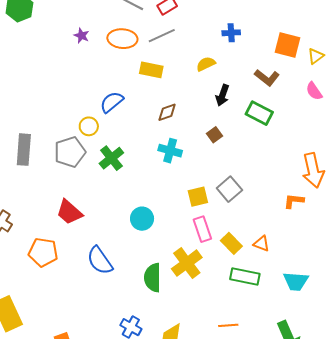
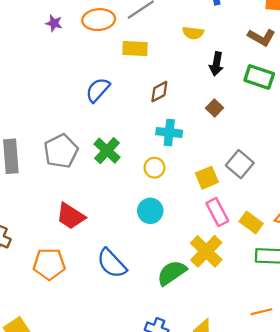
yellow semicircle: (206, 64) -> (193, 33), turned -138
yellow circle: (89, 126) -> (154, 168), moved
green semicircle: (153, 278) -> (172, 273), turned 64

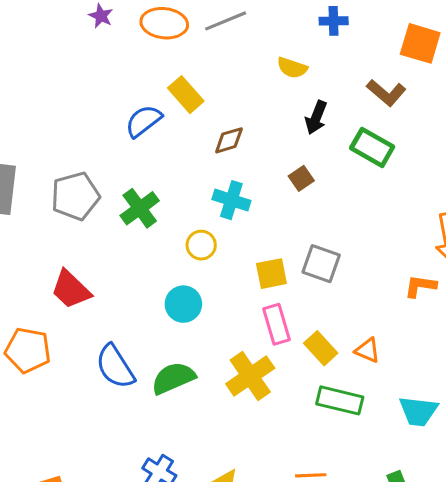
yellow rectangle: (135, 49) -> (186, 95), moved, turned 35
gray square: (240, 164) -> (321, 264), turned -32
green semicircle: (172, 273) -> (173, 378), moved

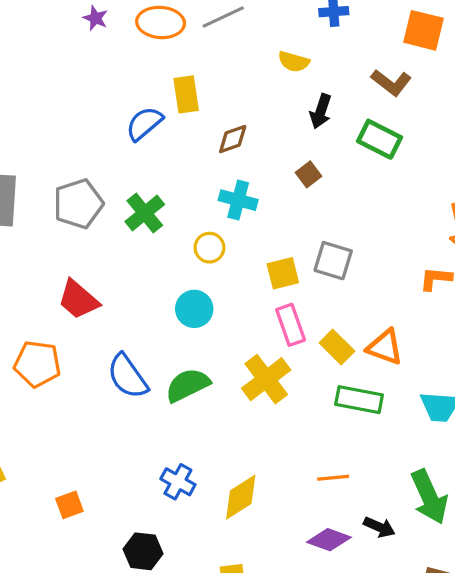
yellow rectangle: (186, 95) -> (186, 94), turned 36
orange triangle: (367, 350) -> (385, 347), size x1.4

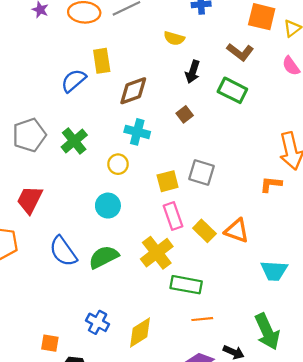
brown diamond: (233, 139) -> (133, 91), size x1.4
red trapezoid: (78, 300) -> (30, 200), turned 76
green rectangle: (359, 400) -> (186, 285), moved
orange square: (69, 505) -> (50, 343), moved, turned 30

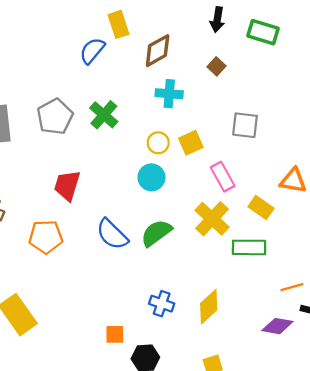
yellow circle: (118, 164) -> (158, 143), moved
yellow square: (168, 181) -> (191, 143), moved
yellow rectangle: (204, 231) -> (261, 208), moved
orange line: (202, 319) -> (292, 287), moved

